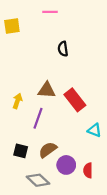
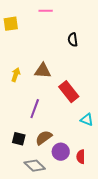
black semicircle: (63, 49) -> (73, 40), moved
brown triangle: (47, 90) -> (43, 71), moved
yellow arrow: (17, 101) -> (16, 75), moved

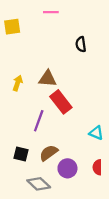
red rectangle: (69, 92) -> (61, 102), moved
red semicircle: (81, 157) -> (97, 167), moved

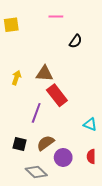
pink line: (51, 12) -> (56, 16), moved
black semicircle: (81, 44) -> (76, 41), turned -136

